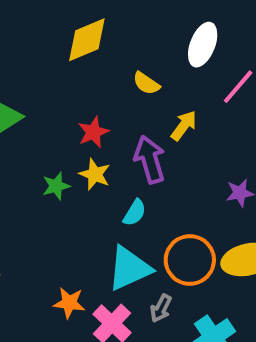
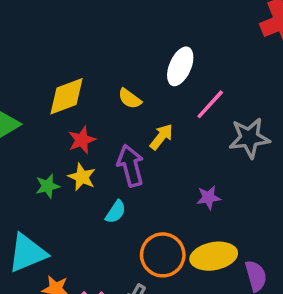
yellow diamond: (87, 40) -> (66, 96), moved
cyan triangle: (129, 268) -> (27, 253), moved

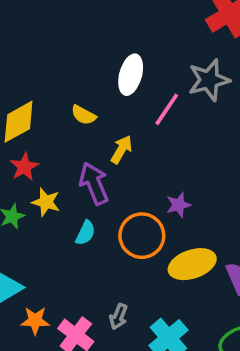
gray star: (249, 138) -> (209, 80), moved
red star: (82, 140) -> (24, 167), moved
orange circle: (163, 255) -> (142, 236), moved

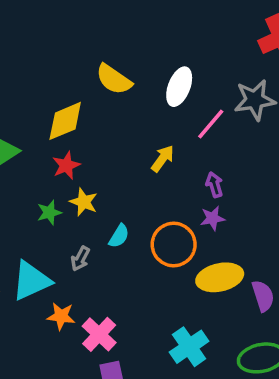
yellow semicircle: (84, 115) -> (114, 79), moved, size x1.5
purple arrow: (94, 183) -> (214, 185), moved, size x0.6
gray arrow: (118, 317) -> (80, 259), moved

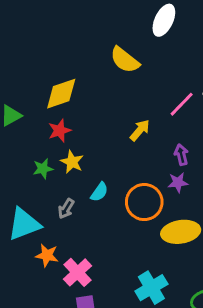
yellow semicircle: (114, 79) -> (125, 60), moved
white ellipse: (179, 87) -> (164, 20), moved

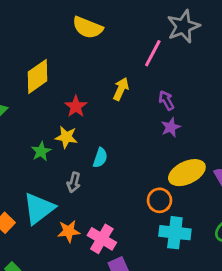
red star: (60, 131) -> (76, 107), moved
orange circle: (144, 202) -> (159, 200), moved, size x0.7
cyan cross: (151, 288) -> (175, 233), turned -36

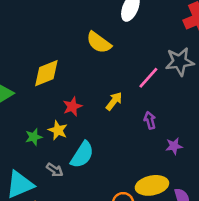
purple star: (171, 127) -> (174, 146), moved
cyan semicircle: (100, 158) -> (82, 155), size x1.6
gray arrow: (74, 182) -> (55, 170), turned -84

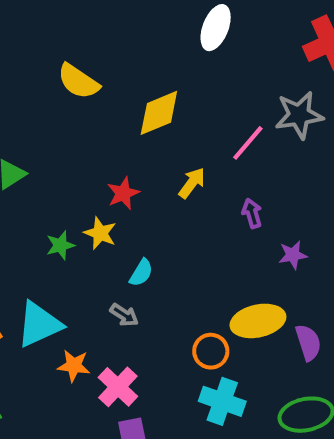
yellow semicircle: (99, 42) -> (78, 81), moved
yellow diamond: (46, 73) -> (159, 113), moved
cyan semicircle: (82, 155) -> (141, 273), size x0.6
gray arrow: (55, 170) -> (124, 315), moved

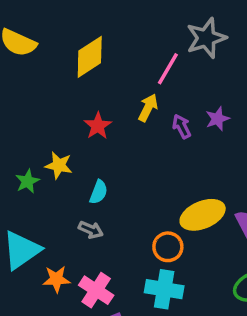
yellow arrow: (192, 183) -> (148, 108), moved
red star: (123, 193) -> (98, 126), moved
purple star: (293, 255) -> (217, 119), moved
cyan cross: (222, 401) -> (164, 289), moved

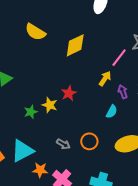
red star: (98, 126) -> (69, 93), moved
cyan semicircle: (99, 192) -> (112, 112), moved
orange circle: (168, 247) -> (89, 141), moved

